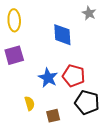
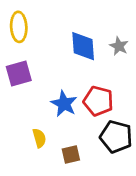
gray star: (89, 13) -> (119, 46), moved

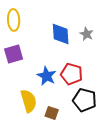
yellow semicircle: (39, 138) -> (29, 101), size x1.6
brown square: (71, 154) -> (52, 113), turned 32

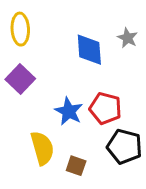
gray star: (87, 34) -> (127, 38), moved
purple square: (14, 54) -> (20, 79), turned -30

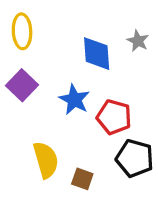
blue star: (69, 111) -> (74, 100), moved

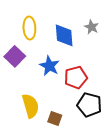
yellow ellipse: (22, 31) -> (29, 28), moved
red pentagon: (114, 117) -> (76, 77), turned -30

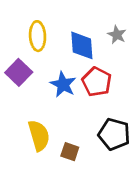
red pentagon: (76, 77) -> (97, 82), moved, turned -30

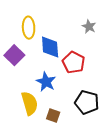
blue diamond: (82, 45) -> (50, 47), moved
blue star: (63, 84) -> (46, 82), moved

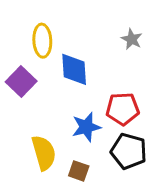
red pentagon: (74, 62) -> (123, 109), moved, turned -30
blue star: (46, 82) -> (86, 127), moved, turned 30

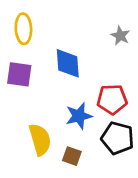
yellow ellipse: (42, 41) -> (23, 29), moved
purple square: (21, 82) -> (19, 74), turned -36

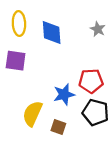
blue diamond: (68, 63) -> (52, 32), moved
yellow semicircle: (40, 139) -> (32, 114), turned -140

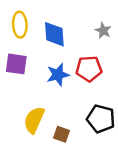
red pentagon: (91, 81) -> (89, 69), moved
blue star: (64, 94) -> (58, 75), moved

